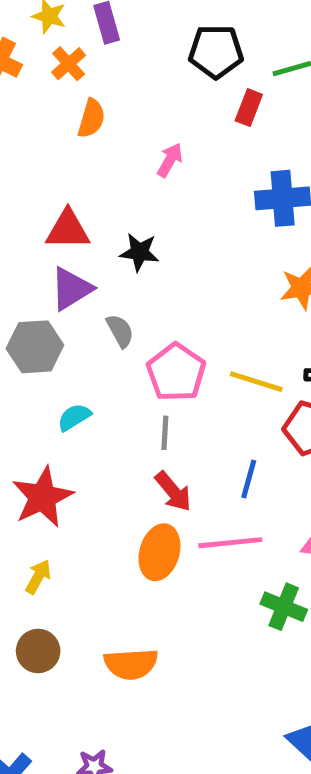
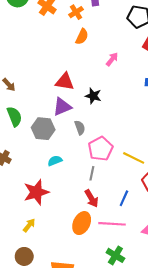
green cross: (284, 607) -> (115, 255), moved

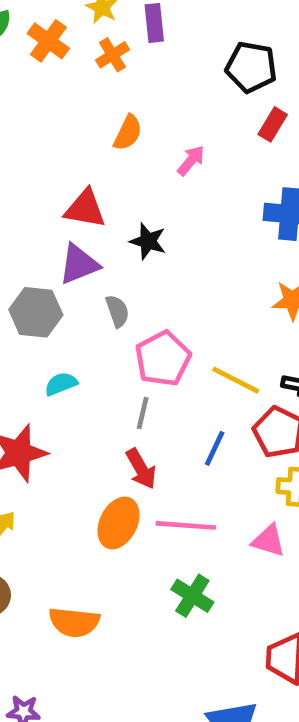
orange semicircle: (82, 37) -> (128, 133), moved
blue line: (124, 198) -> (215, 448), moved

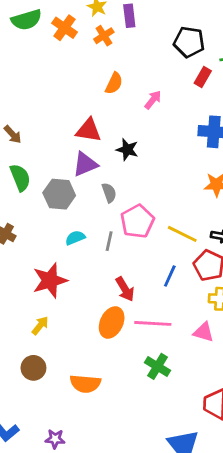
gray line: (143, 413) -> (109, 241), moved

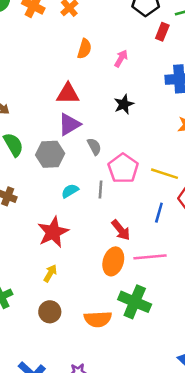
black star: (127, 150) -> (124, 104), moved, turned -30
green cross: (157, 366) -> (135, 302), moved, size x1.4

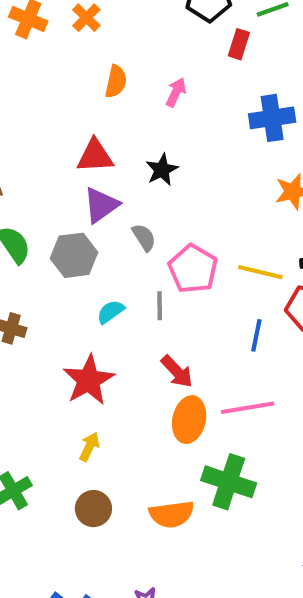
black star: (124, 104) -> (162, 170), moved
red arrow: (121, 230) -> (177, 372), moved

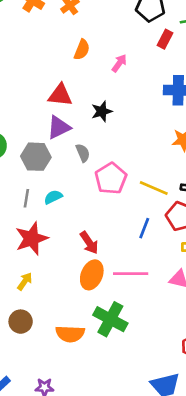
gray line: (160, 306) -> (26, 198), moved

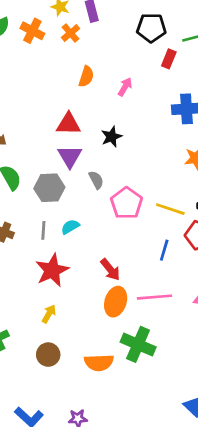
purple triangle: (59, 127) -> (70, 156), turned -30

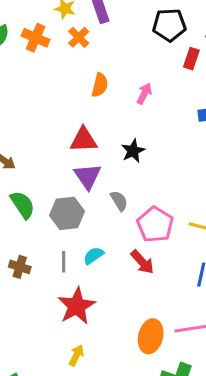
red arrow: (110, 270) -> (142, 262), moved

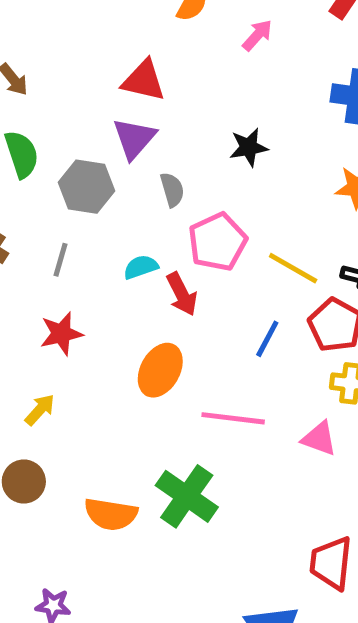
black star: (133, 151) -> (249, 147), moved
cyan semicircle: (94, 256) -> (141, 267), moved
red star: (77, 306) -> (61, 334), size x0.7
orange ellipse: (151, 336) -> (160, 370), moved

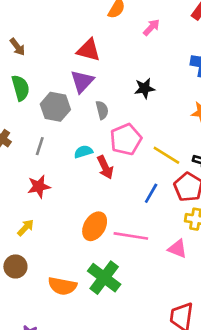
orange ellipse: (160, 370) -> (95, 226), moved

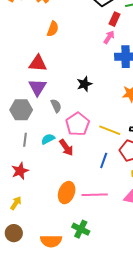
pink arrow: (151, 27) -> (109, 37), moved
gray line: (40, 146) -> (25, 140), moved
green cross: (104, 278) -> (81, 229), size x0.7

